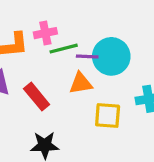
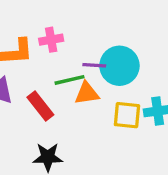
green line: (64, 49) -> (70, 80), moved
yellow square: (108, 116) -> (127, 115), moved

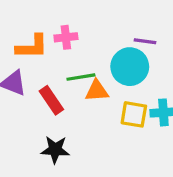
purple line: (94, 65) -> (145, 41), moved

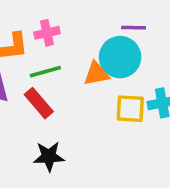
green line: (81, 77) -> (45, 72), moved
orange triangle: (97, 91) -> (96, 74), moved

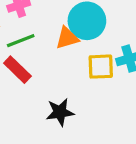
black star: (49, 156) -> (60, 112), moved

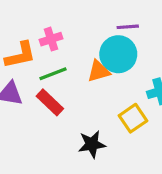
yellow square: (101, 67) -> (133, 118), moved, turned -32

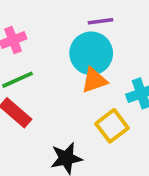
orange triangle: (99, 71) -> (94, 80), moved

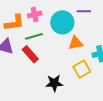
cyan circle: (91, 53) -> (62, 22), moved

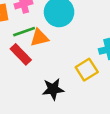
orange triangle: (76, 43) -> (39, 38), moved

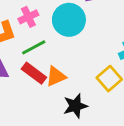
orange triangle: (39, 38) -> (56, 76), moved

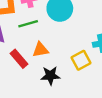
red rectangle: (34, 73) -> (19, 59), moved

